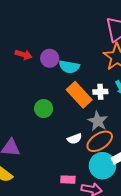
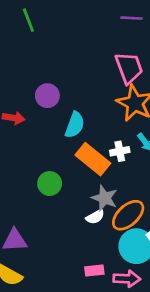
purple circle: (50, 58) -> (47, 96), moved
cyan semicircle: (69, 67) -> (75, 125), turned -72
gray star: (98, 121) -> (105, 198), moved

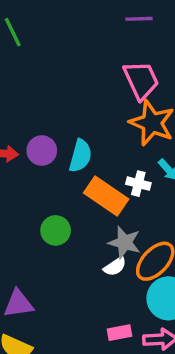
purple circle: (47, 96) -> (42, 151), moved
white cross: (120, 151) -> (138, 184), turned 30

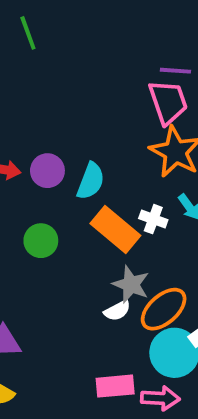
purple line: (139, 19) -> (175, 71), moved
green circle: (56, 230) -> (41, 241), moved
pink rectangle: (119, 333) -> (115, 386), size x1.4

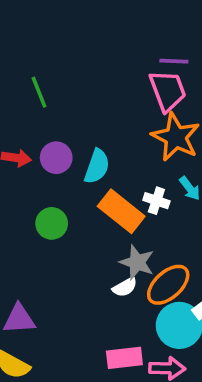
green line: (28, 33) -> (39, 92), moved

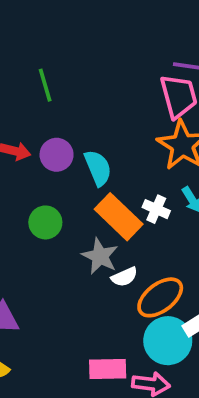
cyan semicircle: (97, 166) -> (98, 168), turned -48
gray star: (137, 262) -> (100, 256), moved
white semicircle: (125, 287) -> (124, 277), moved

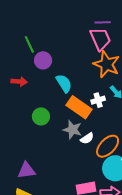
purple circle: (57, 155) -> (43, 60), moved
white cross: (156, 209) -> (98, 100), turned -32

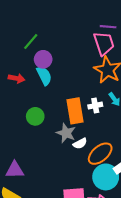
green line: (29, 44) -> (31, 42), turned 60
cyan semicircle: (64, 83) -> (44, 76), moved
orange rectangle: (79, 107) -> (75, 111), turned 40

